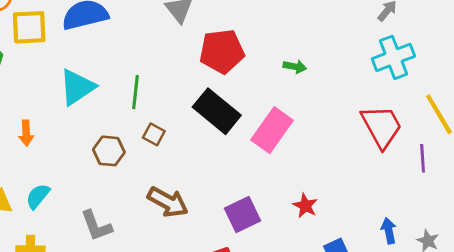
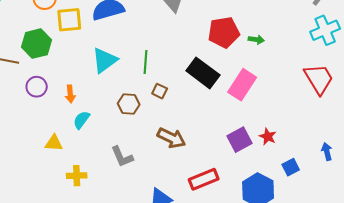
red pentagon: (222, 51) -> (224, 32), moved
cyan semicircle: (38, 196) -> (81, 120), moved
purple square: (243, 215) -> (239, 140), moved

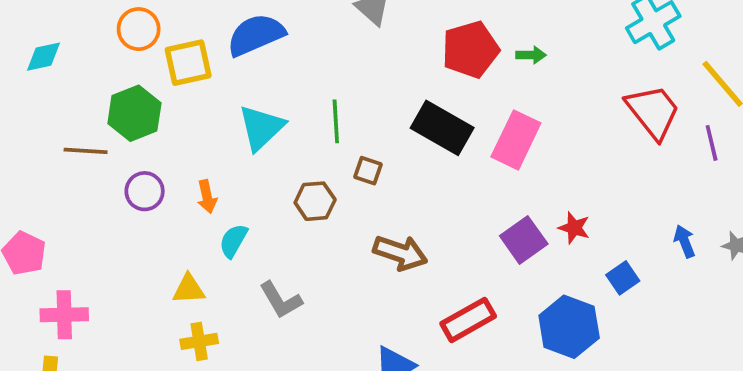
gray L-shape: (122, 157) -> (281, 300), moved
yellow cross: (77, 176) -> (199, 341), moved

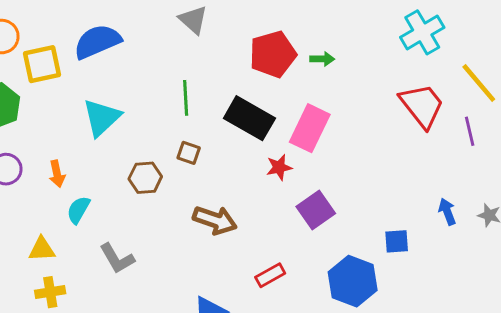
green line: (336, 121) -> (186, 98), moved
red star: (574, 228) -> (279, 167), moved, turned -30
blue square: (623, 278) -> (397, 241), turned 30
red rectangle: (468, 320) -> (270, 275), size x0.7

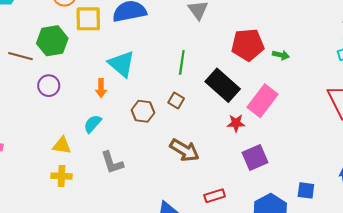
cyan triangle: (102, 117) -> (122, 64), turned -48
orange arrow: (57, 174) -> (101, 88), moved

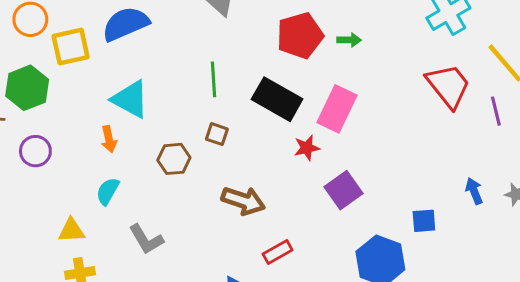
red rectangle: (215, 196) -> (278, 252), moved

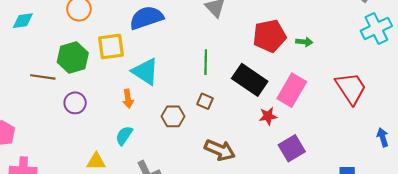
yellow square: (71, 47) -> (111, 47), moved
red trapezoid: (448, 86) -> (351, 88), moved
blue arrow: (474, 191) -> (383, 137), moved

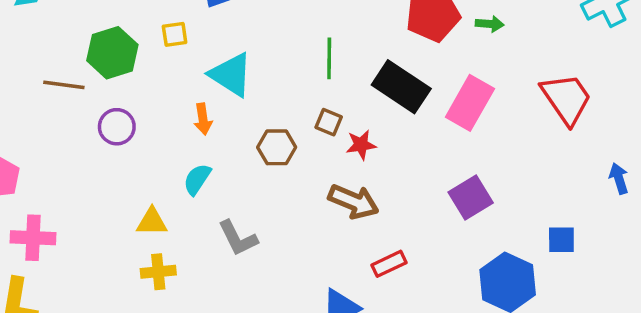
yellow square: (111, 47) -> (175, 34), size x0.6
red star: (268, 116) -> (361, 145), moved

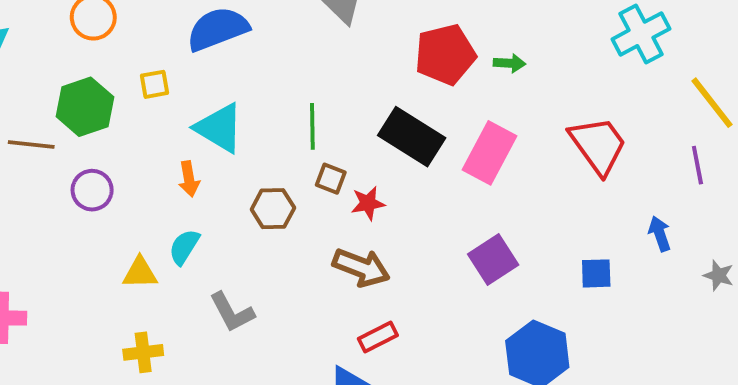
green line: (329, 58) -> (312, 126), moved
yellow triangle: (152, 222) -> (140, 273), moved
blue square: (561, 240) -> (596, 273), moved
red rectangle: (389, 264) -> (378, 337), moved

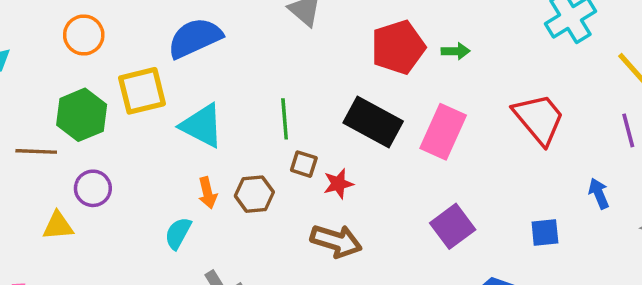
yellow square: (154, 84) -> (142, 91), size x1.8
orange arrow: (189, 179) -> (208, 193), moved
yellow triangle: (140, 273) -> (58, 226), moved

